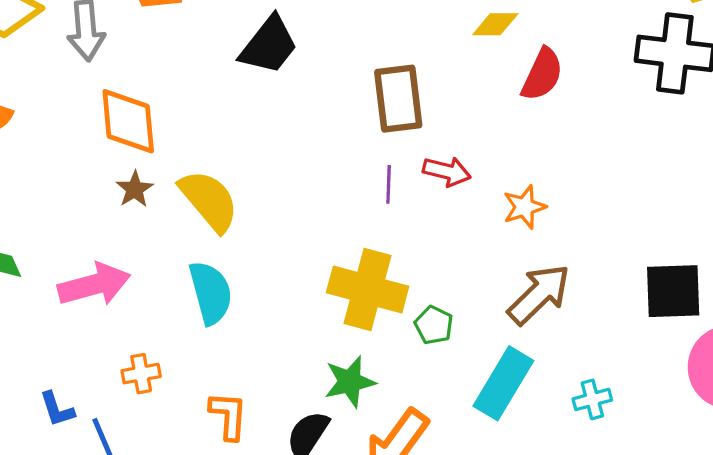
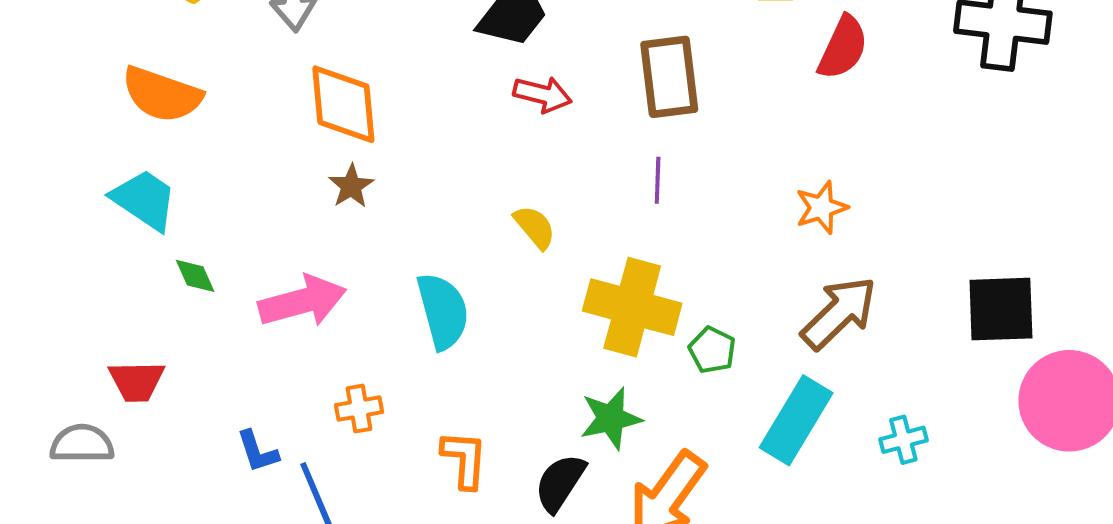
red arrow: (447, 171) -> (542, 94), moved
yellow semicircle: (209, 201) -> (535, 227), moved, size x0.6

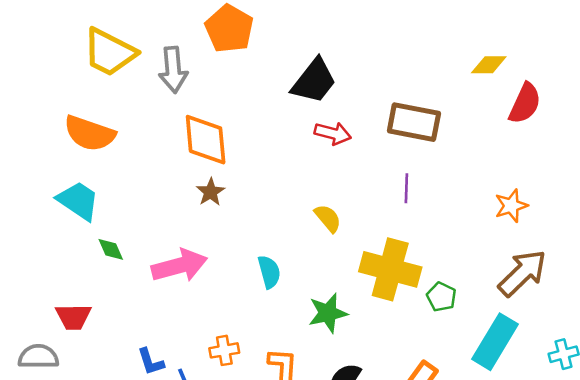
brown rectangle: (669, 77) -> (414, 122), turned -72
cyan semicircle: (443, 311) -> (269, 272), size x0.7
orange cross: (359, 409) -> (224, 350), moved
green star: (611, 418) -> (328, 313), moved

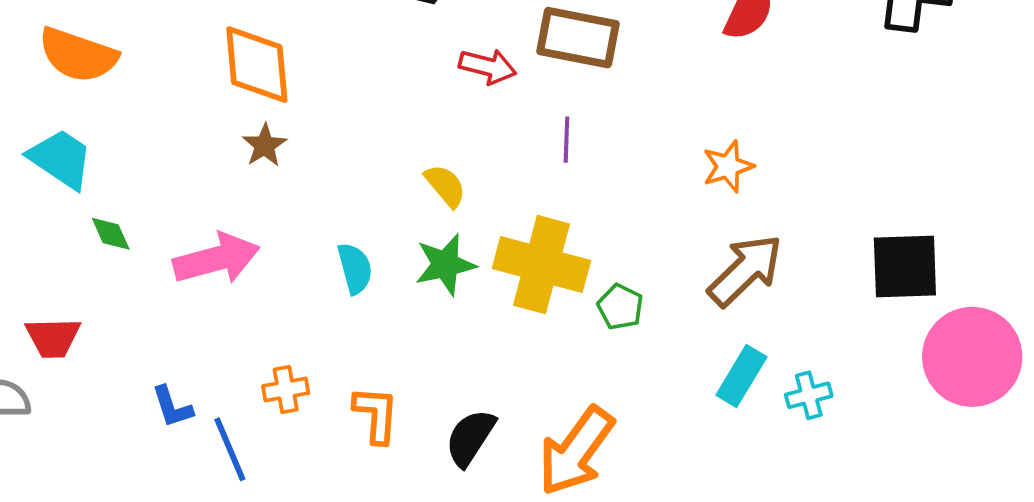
red arrow: (333, 133) -> (488, 66), moved
green star: (328, 313) -> (445, 265), moved
cyan rectangle: (495, 342) -> (741, 376), moved, size x0.7

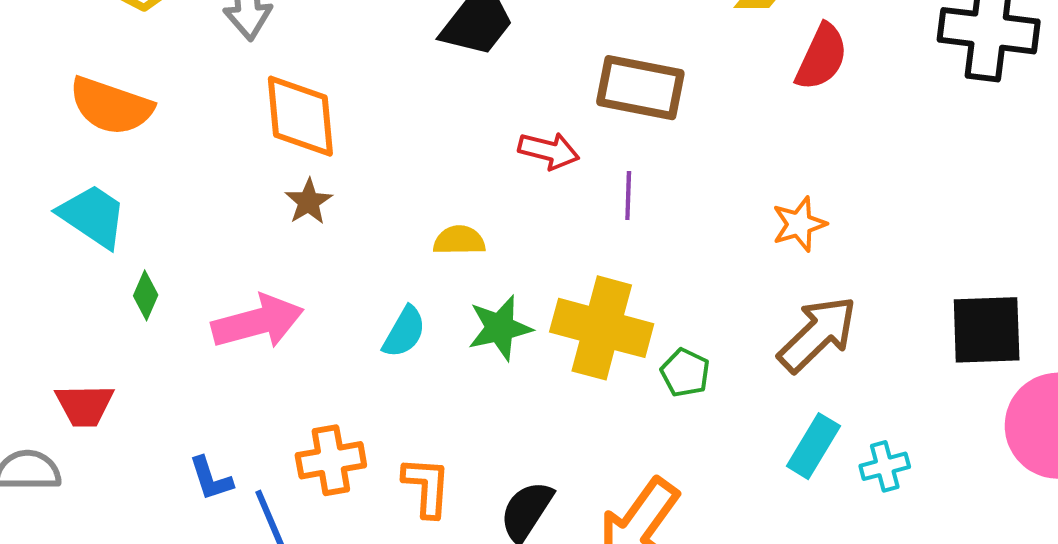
red arrow: (488, 66) -> (549, 151), moved
yellow semicircle: (445, 186) -> (459, 240), moved, turned -51
green diamond: (111, 234) -> (146, 295), turned 48
cyan semicircle: (355, 268) -> (404, 332), turned 45
orange cross: (286, 390) -> (331, 460), size x1.4

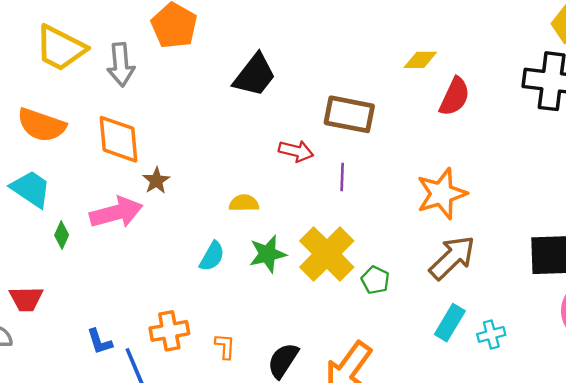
orange diamond: (300, 116) -> (118, 139), moved
orange star: (799, 224) -> (442, 194), size x1.6
pink arrow: (258, 322) -> (116, 213), moved
yellow cross: (602, 328) -> (327, 254), turned 30
orange L-shape: (427, 487) -> (225, 346), size x0.7

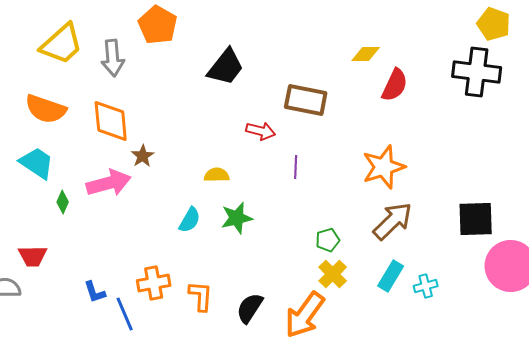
yellow trapezoid: (60, 48) -> (62, 44), turned -69
purple line: (342, 177) -> (296, 167), moved
yellow cross: (327, 254) -> (333, 274), moved, size x0.6
green pentagon: (375, 280) -> (328, 240), turned 30
orange L-shape: (225, 346) -> (201, 296), size x1.4

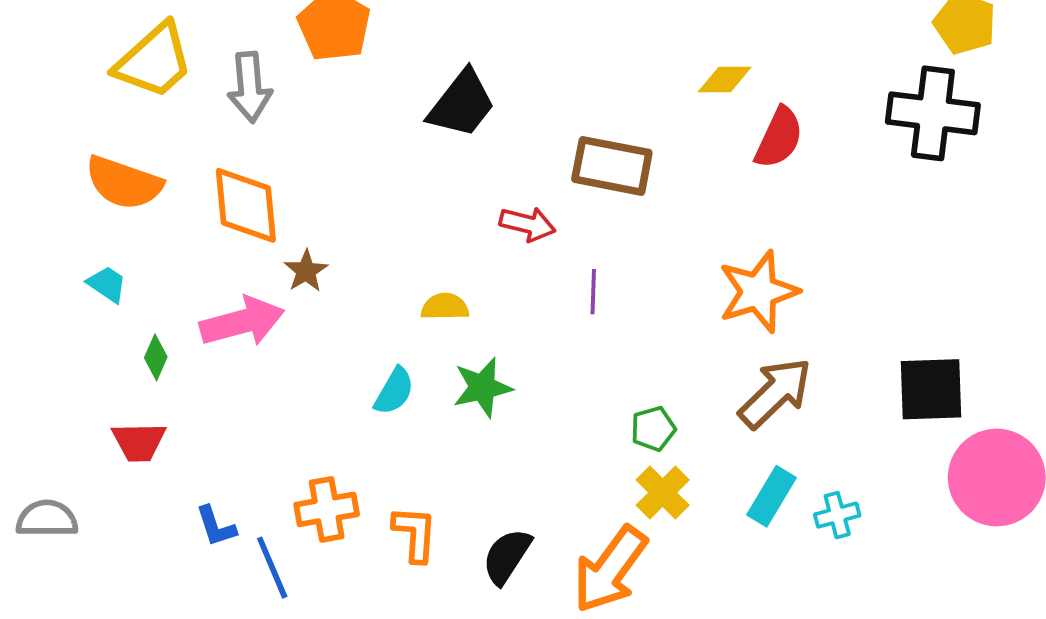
cyan trapezoid: (37, 163) -> (107, 284), size x0.6
red trapezoid: (33, 256) -> (139, 442), moved

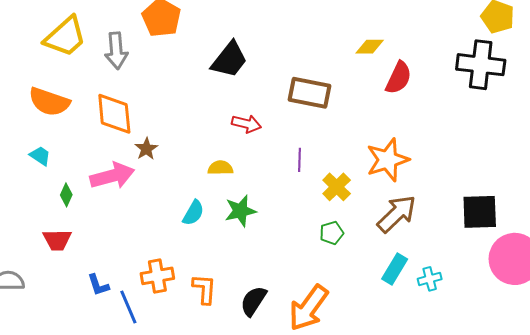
red arrow: (527, 224) -> (246, 124), moved
yellow cross: (663, 493) -> (337, 187), moved

